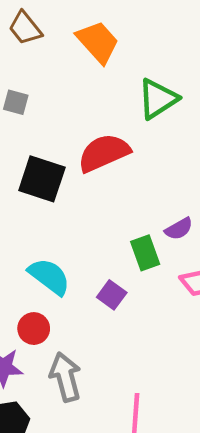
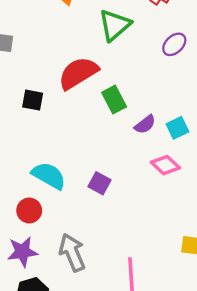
black square: (42, 179) -> (33, 100), size x0.6
green rectangle: (145, 253) -> (114, 100), moved
red circle: (34, 329) -> (29, 211), moved

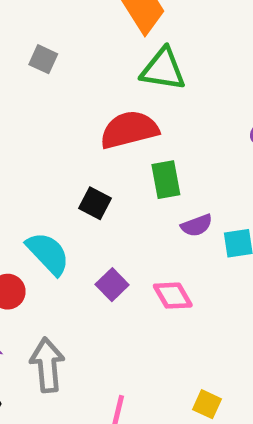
green triangle: (115, 25) -> (163, 69), moved, turned 32
black square: (33, 100) -> (95, 203), moved
pink diamond: (165, 165) -> (173, 296), moved

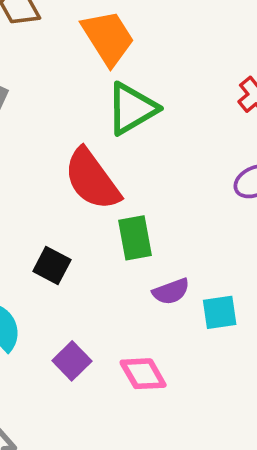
green triangle: (163, 69) -> (132, 109), turned -39
red semicircle: (129, 130) -> (92, 179), turned -112

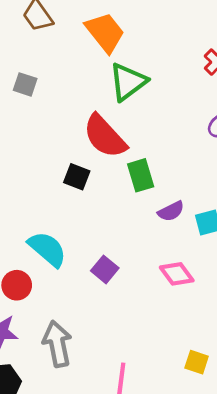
black square: (52, 266) -> (77, 177), moved
pink diamond: (143, 374) -> (177, 274), moved

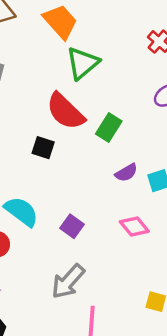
green rectangle: (141, 175) -> (109, 127), moved, turned 52
gray arrow: (57, 344) -> (68, 281), moved, turned -123

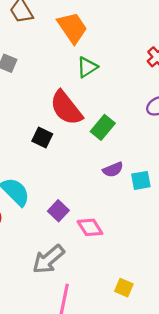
green triangle: (83, 63) -> (87, 67), size x0.7
pink diamond: (134, 226) -> (90, 227), moved

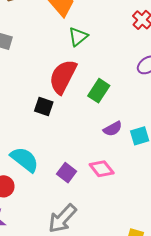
red semicircle: (66, 108) -> (63, 77), turned 72
pink diamond: (90, 227) -> (102, 169), moved

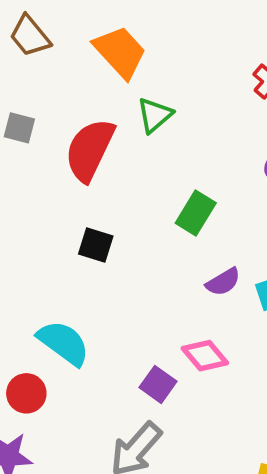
red semicircle: (63, 77) -> (90, 150), moved
purple square: (67, 173) -> (158, 384), moved

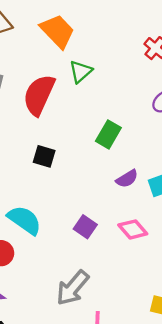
pink diamond: (205, 356) -> (133, 229), moved
purple square: (158, 384) -> (85, 227), moved

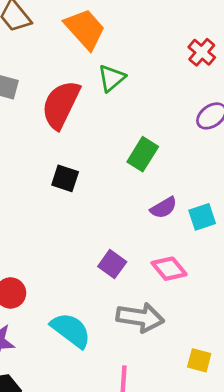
cyan semicircle: (24, 220) -> (71, 330), moved
gray arrow: (73, 288) -> (140, 317), moved, turned -123

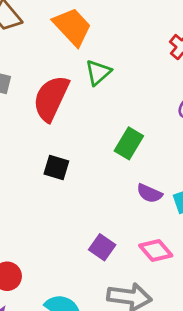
purple semicircle: (164, 208) -> (149, 193), turned 55

